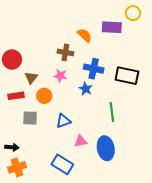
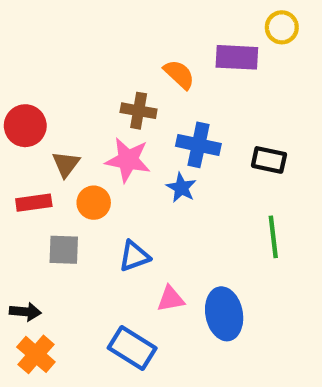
pink star: (60, 76) -> (128, 160), size x1.5
black rectangle: (127, 76) -> (269, 160), size x0.7
green line: (112, 112) -> (273, 237), moved
orange cross: (17, 167) -> (36, 354), turned -30

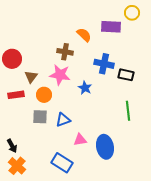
blue cross: (198, 145) -> (104, 64), moved
gray square: (64, 250) -> (40, 117), moved
black arrow: (25, 312) -> (12, 146), turned 56

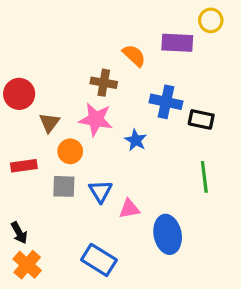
red rectangle: (16, 95) -> (24, 166), moved
blue triangle: (63, 120) -> (101, 191), turned -42
pink triangle: (80, 140) -> (129, 209), moved

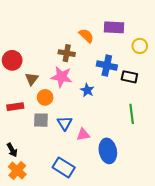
yellow circle: (211, 20) -> (140, 46), moved

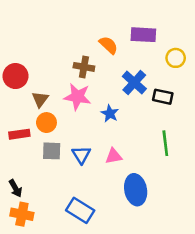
blue cross: (107, 65) -> (134, 82), turned 30
orange circle: (45, 97) -> (46, 123), moved
pink triangle: (83, 134) -> (114, 156), moved
orange cross: (17, 170) -> (22, 214), turned -30

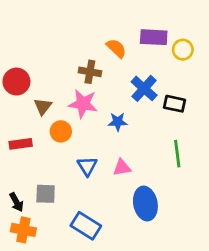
yellow circle: (176, 58) -> (183, 50), moved
blue star: (110, 113) -> (118, 122), turned -30
orange circle: (46, 123) -> (61, 131), moved
gray square: (52, 151) -> (46, 194), moved

